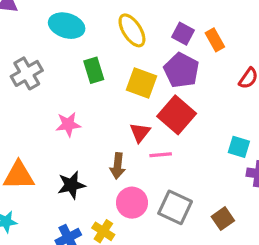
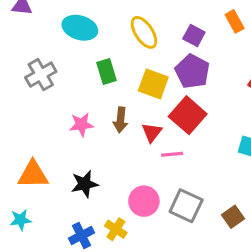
orange rectangle: (215, 40) -> (235, 21), moved
brown arrow: (118, 166) -> (121, 120), moved

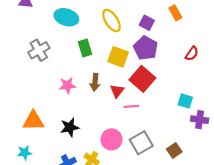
gray square: (186, 206) -> (141, 143), turned 35

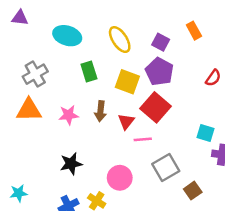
orange triangle: (33, 121) -> (29, 110), moved
gray square: (141, 143) -> (166, 168), moved

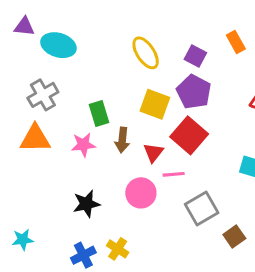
cyan ellipse: (67, 36) -> (58, 45), moved
green rectangle: (89, 72) -> (99, 114), moved
pink circle: (120, 178) -> (141, 193), moved

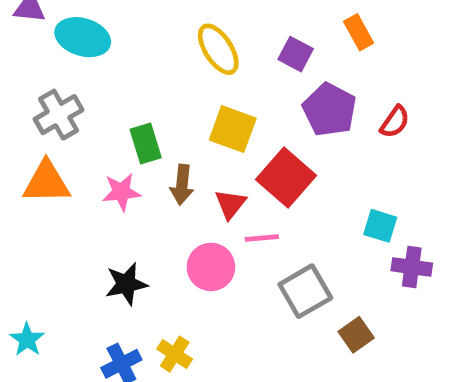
purple pentagon: (194, 92) -> (330, 110), moved
cyan star: (23, 240) -> (27, 340), turned -30

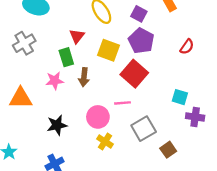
purple pentagon: (330, 110) -> (141, 41), moved
orange triangle: (46, 182) -> (21, 98), moved
red triangle: (230, 204) -> (77, 36), moved
yellow cross: (175, 354) -> (105, 142), moved

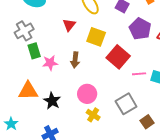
purple pentagon: (141, 41) -> (140, 29), moved
green rectangle: (66, 57) -> (34, 51), moved
orange triangle: (21, 98) -> (28, 91), moved
pink line: (123, 103) -> (139, 74), moved
black star: (57, 125) -> (52, 101), turned -30

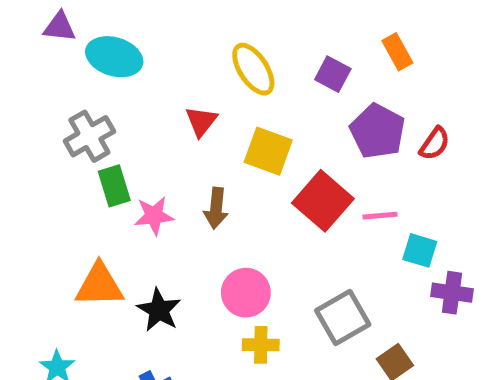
pink line: (139, 74) -> (380, 216), moved
yellow cross: (93, 115) -> (261, 345), turned -32

